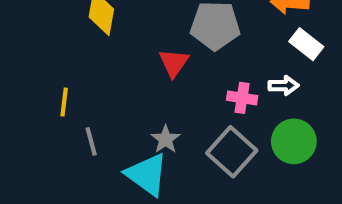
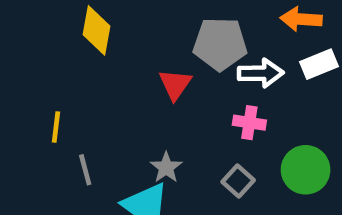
white rectangle: (306, 44) -> (319, 64), turned -60
white arrow: (283, 86) -> (261, 73), moved, size x1.4
gray square: (232, 152) -> (238, 181), size x0.6

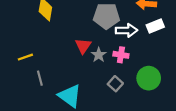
red triangle: (175, 84) -> (83, 46), moved
yellow line: (56, 127) -> (25, 57), turned 64
gray star: (166, 168) -> (99, 55), moved

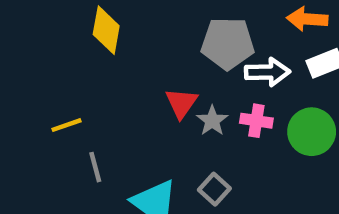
green circle: (149, 78) -> (312, 132), moved
gray square: (115, 84) -> (214, 189), moved

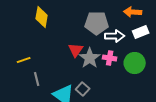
gray star: (212, 121) -> (90, 58), size x1.5
gray square: (214, 189) -> (83, 89), moved

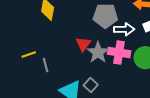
pink cross: (110, 58) -> (119, 52), size x1.5
gray line: (37, 79) -> (46, 65), moved

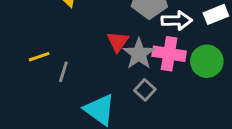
gray line: (46, 65) -> (63, 72), turned 32
gray square: (91, 85) -> (145, 90), moved

